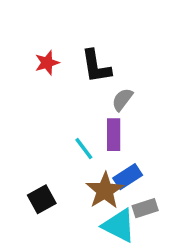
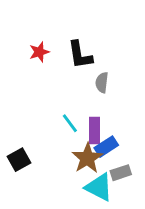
gray semicircle: (122, 100) -> (102, 82), turned -30
purple rectangle: (114, 135) -> (95, 131), moved
black square: (42, 199) -> (19, 160), moved

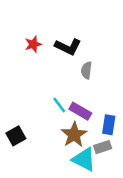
black L-shape: (80, 55) -> (68, 47), turned -55
purple rectangle: (95, 131) -> (80, 111), turned -60
blue rectangle: (106, 147) -> (109, 125), moved, turned -48

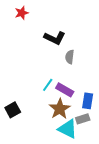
red star: (33, 44) -> (22, 13), moved
cyan line: (59, 105) -> (48, 85), turned 72

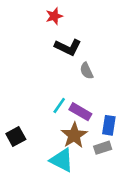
red star: (22, 13) -> (54, 16), moved
gray semicircle: (70, 57) -> (87, 71), turned -32
cyan triangle: (68, 129) -> (62, 160), moved

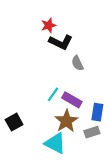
red star: (54, 16) -> (49, 25), moved

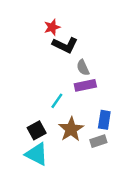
purple rectangle: (72, 100) -> (85, 85), moved, turned -42
black square: (14, 122) -> (37, 130), moved
cyan triangle: (55, 143) -> (37, 154), moved

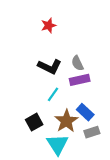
black L-shape: (65, 45) -> (50, 67), moved
blue rectangle: (104, 120) -> (85, 112), moved, turned -56
cyan triangle: (37, 154) -> (57, 144), moved, turned 30

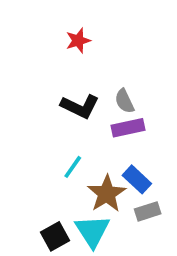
cyan line: (53, 94) -> (73, 167), moved
black square: (34, 122) -> (55, 236), moved

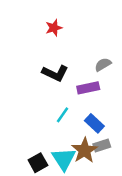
gray semicircle: (124, 101) -> (103, 65), moved, turned 84
cyan line: (73, 167) -> (62, 115), moved
brown star: (107, 194) -> (85, 150), moved

